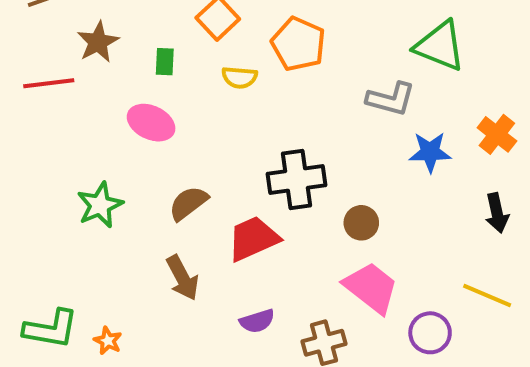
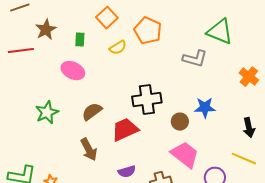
yellow semicircle: (239, 77) -> (118, 48), turned -36
blue star: (430, 152) -> (205, 108), moved
black arrow: (497, 213) -> (249, 128), moved

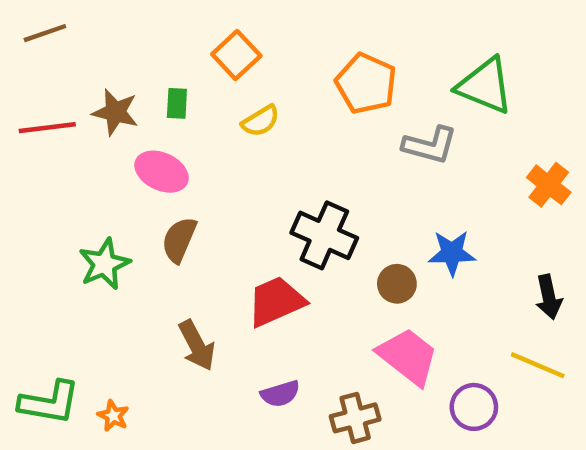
brown star: (46, 30) -> (115, 112), moved, turned -30
orange pentagon: (148, 31) -> (366, 84), moved
black cross: (147, 100) -> (324, 235), turned 32
brown semicircle: (92, 112) -> (179, 240), moved, turned -30

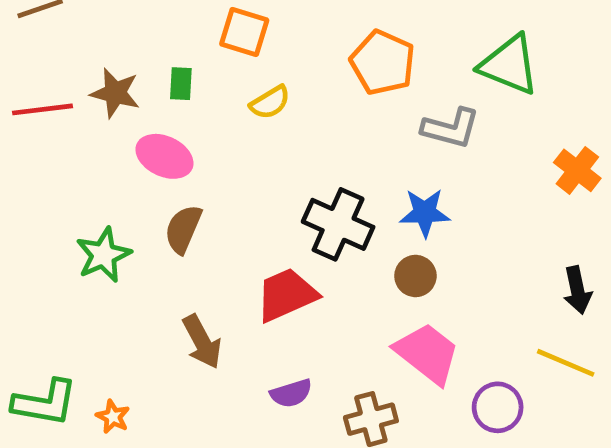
orange square: (236, 55) -> (244, 32), turned -30
blue star: (452, 253) -> (425, 213), moved

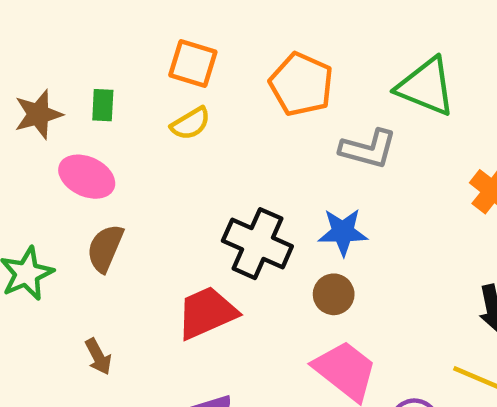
orange square: (244, 32) -> (193, 64), moved
brown star: (115, 93) -> (38, 114), turned -30
brown arrow: (202, 342) -> (98, 357), moved, size x0.7

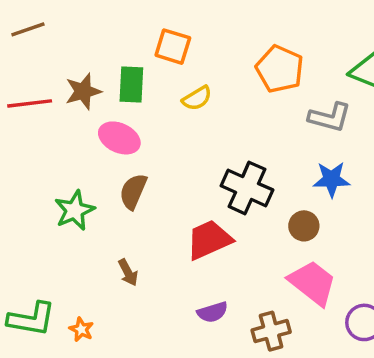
orange square: (193, 64) -> (173, 47), moved
green rectangle: (103, 105) -> (131, 84), size x1.5
blue star: (343, 232) -> (331, 179), moved

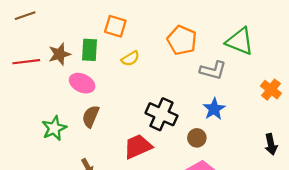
blue star: (331, 179) -> (214, 109), turned -30

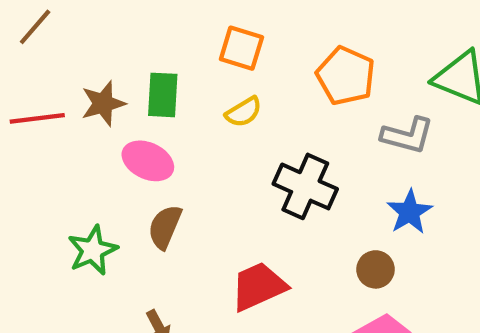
brown line: (25, 16) -> (35, 27), turned -30
orange square: (115, 26) -> (241, 48), moved
black cross: (161, 114) -> (305, 186), moved

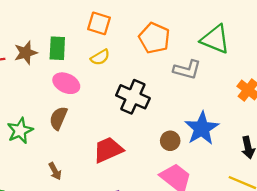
pink ellipse: (148, 161) -> (66, 83), moved
blue star: (410, 212) -> (202, 128), moved, size x1.4

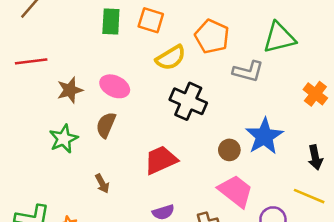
green triangle: (215, 39) -> (279, 38), turned -36
green rectangle: (57, 48) -> (111, 22), moved
brown star: (26, 53) -> (70, 90), moved
yellow semicircle: (100, 57) -> (171, 58), moved, size x1.4

